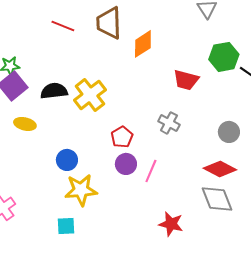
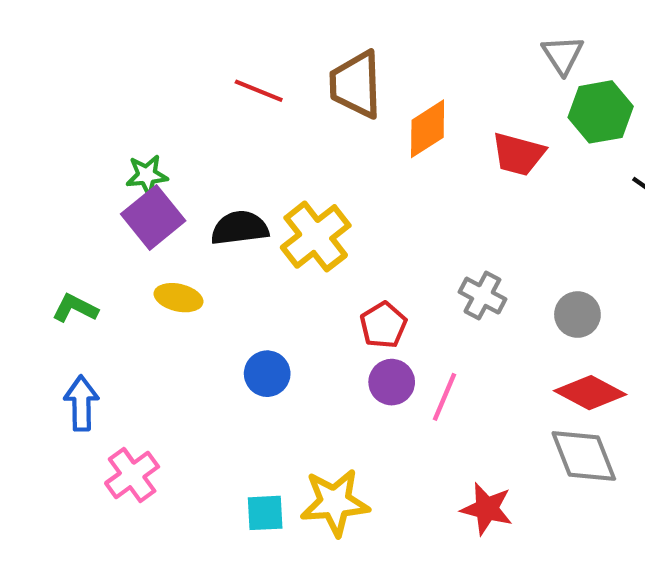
green hexagon: (224, 57) -> (601, 112), moved
red trapezoid: (186, 80) -> (518, 154), moved
gray circle: (229, 132) -> (577, 315), moved
yellow star: (81, 190) -> (335, 502), moved

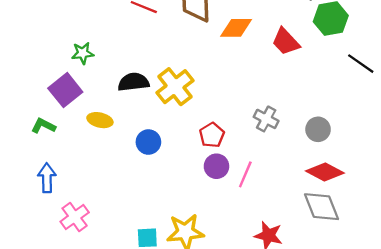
orange diamond: (428, 129) -> (236, 28), turned 32
red trapezoid: (518, 154) -> (286, 42), turned 32
purple square: (153, 217) -> (65, 90), moved
blue circle: (267, 374) -> (148, 142), moved

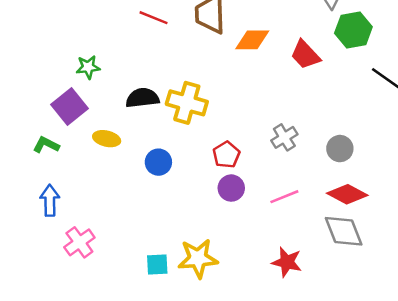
yellow cross: (175, 87) -> (187, 103), turned -36
gray cross: (266, 119) -> (284, 137), turned 30
pink line: (245, 174) -> (284, 197), moved, turned 45

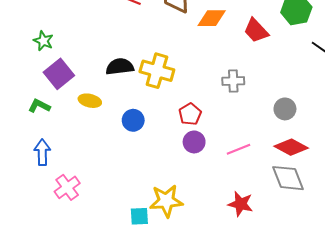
green star: (88, 67) -> (43, 41), moved, turned 30
gray cross: (284, 137) -> (233, 81), moved, turned 30
cyan square: (157, 265) -> (139, 216), moved

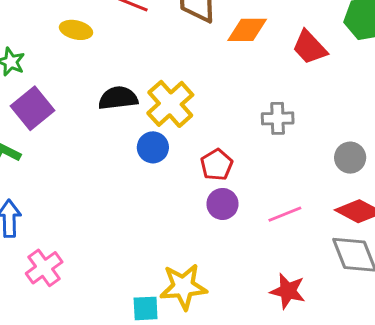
yellow cross: (157, 71) -> (170, 104), turned 32
yellow ellipse: (90, 101) -> (76, 30), moved
blue circle: (133, 120) -> (153, 147), moved

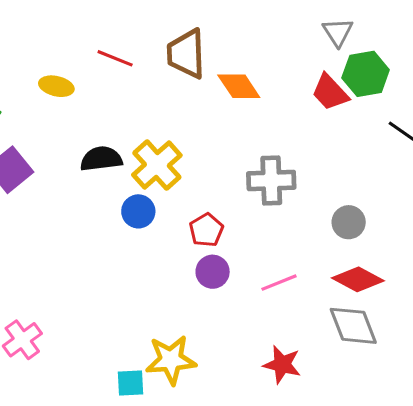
orange diamond: (247, 30) -> (239, 86), turned 57
red trapezoid: (310, 47) -> (330, 92), moved
gray cross: (278, 118) -> (271, 180), size x1.4

